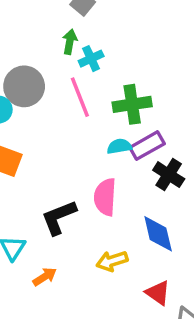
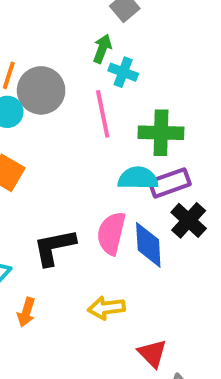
cyan cross: (91, 59) -> (123, 72), turned 35
cyan semicircle: (119, 146) -> (138, 178), size x1.4
blue diamond: (158, 234) -> (148, 245), moved
orange arrow: (45, 277) -> (26, 312), turned 130

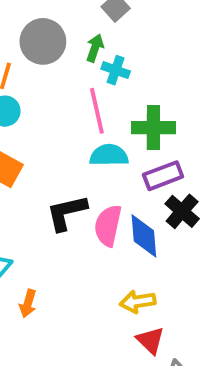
gray circle: (41, 90) -> (43, 41), moved
cyan semicircle: (138, 178) -> (109, 155), moved
black L-shape: (54, 247) -> (67, 213), moved
yellow arrow: (106, 308) -> (138, 302), moved

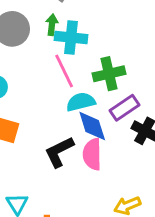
cyan cross: (116, 70) -> (71, 38), size x1.5
blue diamond: (144, 236) -> (92, 126), moved

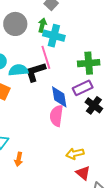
green cross: (109, 74) -> (89, 63), moved
cyan semicircle: (81, 102) -> (18, 70), moved
black L-shape: (59, 152) -> (35, 72), moved

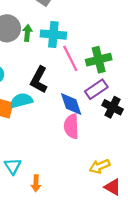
green arrow: (42, 25) -> (27, 33), moved
pink line: (46, 57) -> (70, 58), moved
cyan semicircle: (18, 70) -> (21, 101), moved
black L-shape: (35, 72) -> (39, 80), turned -35

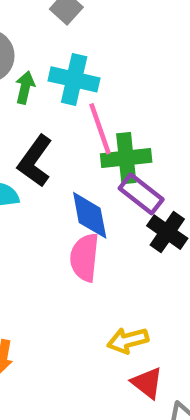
green arrow: (27, 33) -> (25, 88), moved
green cross: (99, 60) -> (126, 158), moved
purple rectangle: (96, 89) -> (141, 194), turned 65

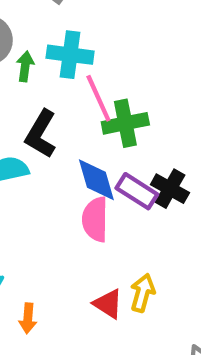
purple rectangle: (141, 194) -> (137, 191), moved
yellow arrow: (128, 340) -> (143, 293), turned 126
red triangle: (147, 383) -> (108, 304), moved

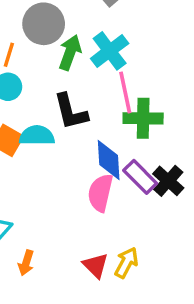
cyan cross: (70, 55) -> (110, 51), turned 33
green arrow: (25, 66) -> (70, 53), size x1.4
black L-shape: (41, 134) -> (71, 112), turned -57

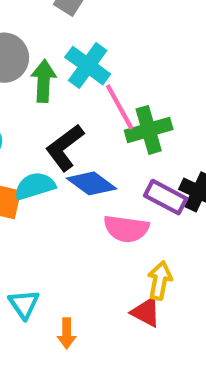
black L-shape: (71, 112) -> (65, 147), turned 84
blue diamond: (109, 160) -> (92, 183), moved, turned -33
pink semicircle: (100, 193) -> (126, 229), turned -78
yellow arrow: (126, 263) -> (160, 280), moved

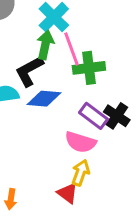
green arrow: (44, 81) -> (45, 45), moved
blue diamond: (92, 183) -> (44, 99), turned -40
pink semicircle: (126, 229) -> (81, 142), moved

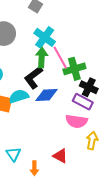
black cross: (117, 116) -> (89, 87), moved
yellow arrow: (81, 173) -> (92, 141), moved
red triangle: (68, 193) -> (60, 156), moved

